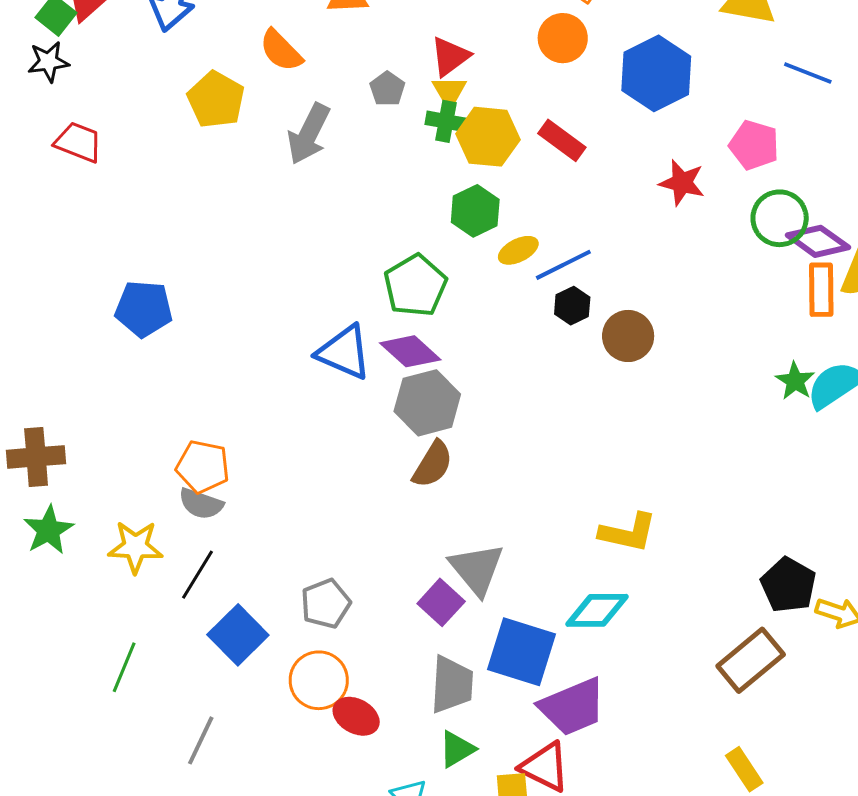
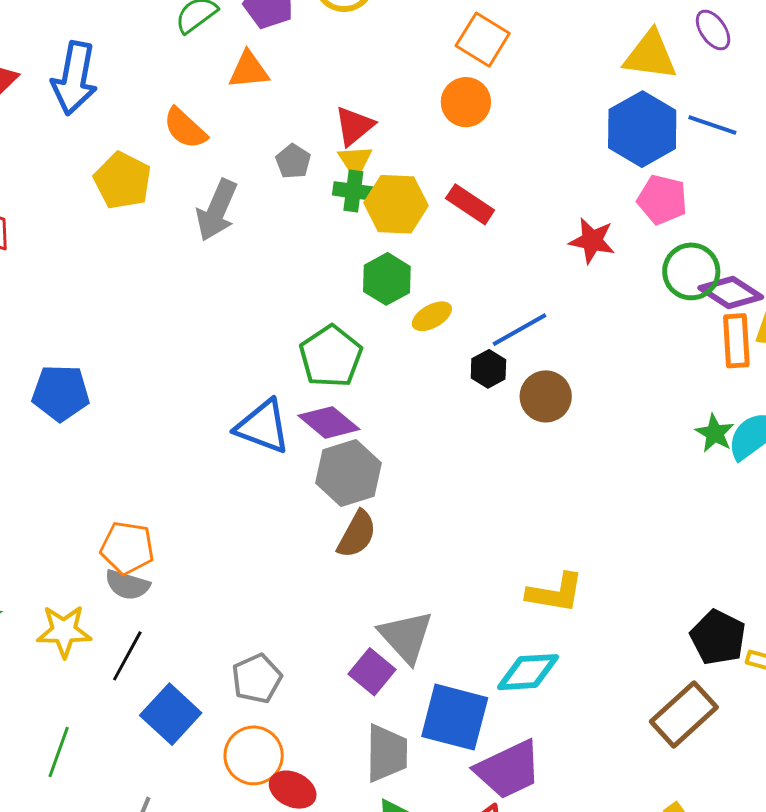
blue hexagon: (656, 73) -> (642, 129), moved
blue line: (563, 265) -> (520, 330), moved

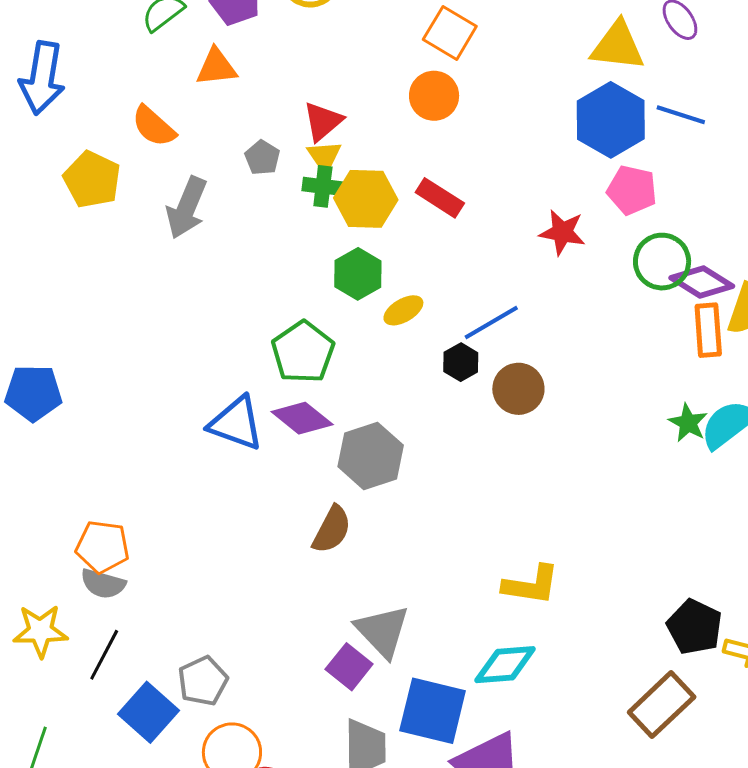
gray hexagon: (348, 473) -> (371, 456), moved
gray pentagon: (257, 679) -> (203, 681), moved

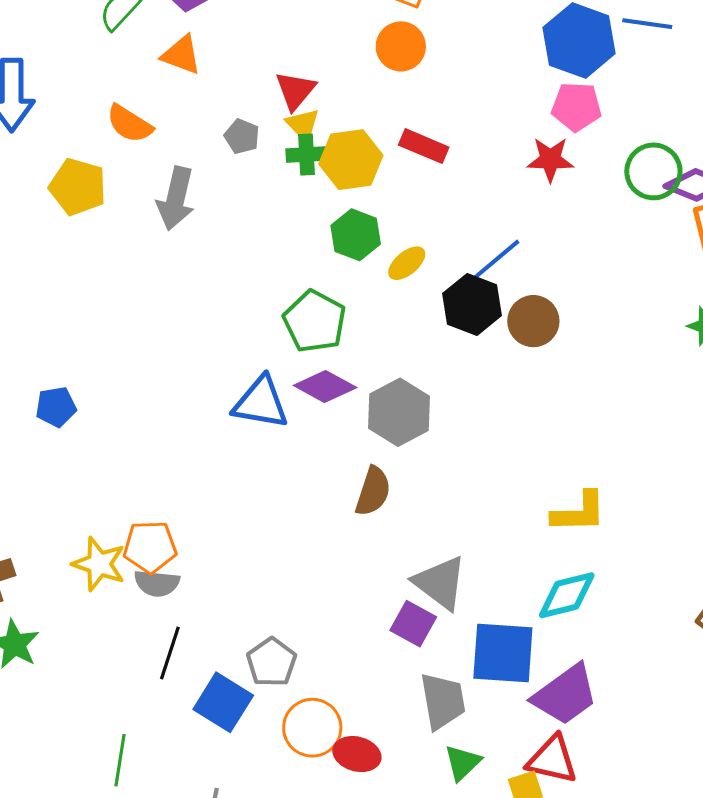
orange triangle: (216, 67) -> (181, 55), turned 36
pink pentagon: (632, 190) -> (576, 107), moved
black hexagon: (461, 362) -> (472, 304), size x1.6
blue pentagon: (33, 393) -> (56, 407), size x0.7
yellow star: (40, 631) -> (99, 564), moved, turned 30

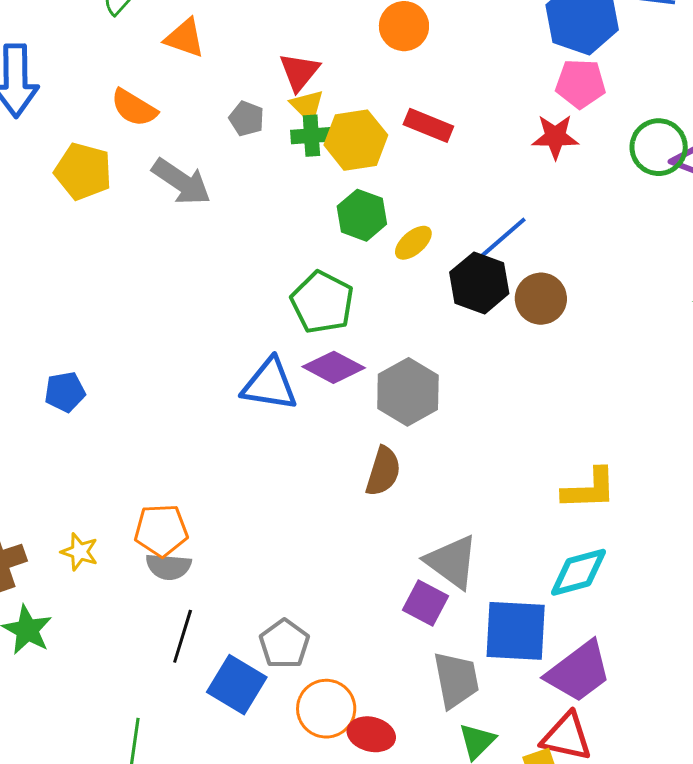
gray arrow: (176, 199) -> (181, 182), turned -68
yellow star: (99, 564) -> (80, 552), moved, size x0.7

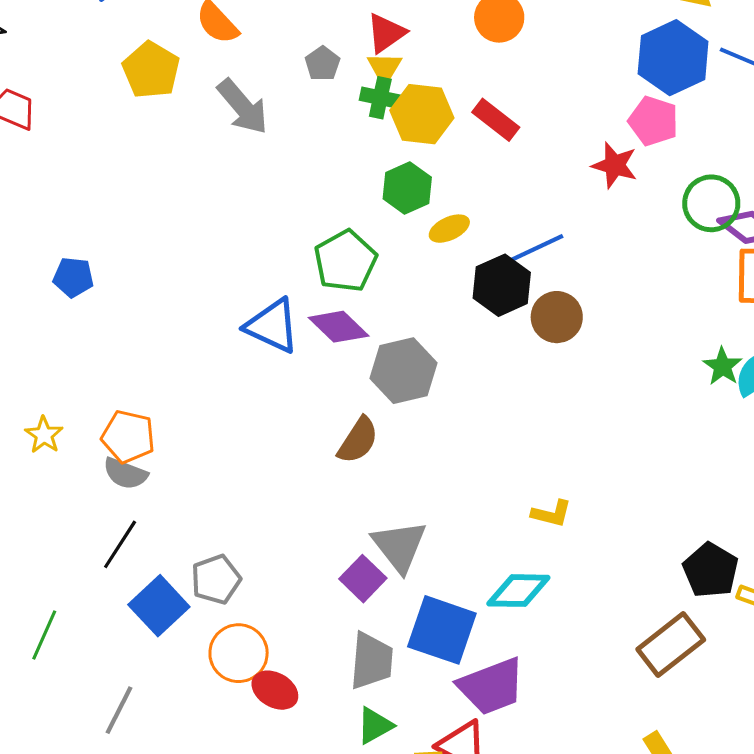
yellow L-shape: (589, 489) -> (552, 514), size x0.7

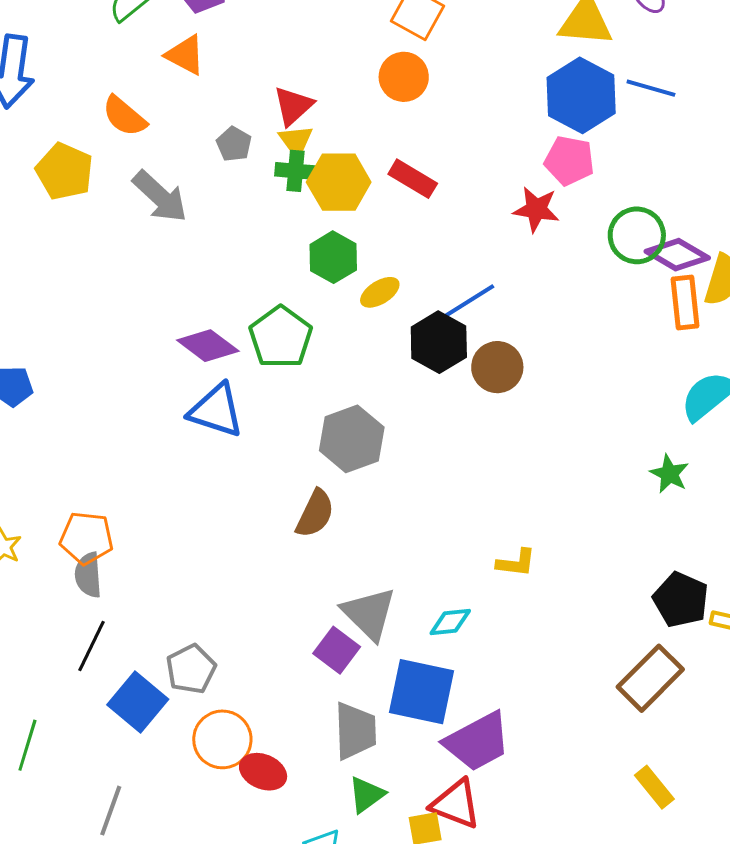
purple diamond: (339, 327) -> (208, 346), moved
green star: (723, 366) -> (669, 474), moved
gray semicircle: (125, 474) -> (88, 575), turned 72
cyan diamond: (518, 591) -> (450, 622), moved, size x0.7

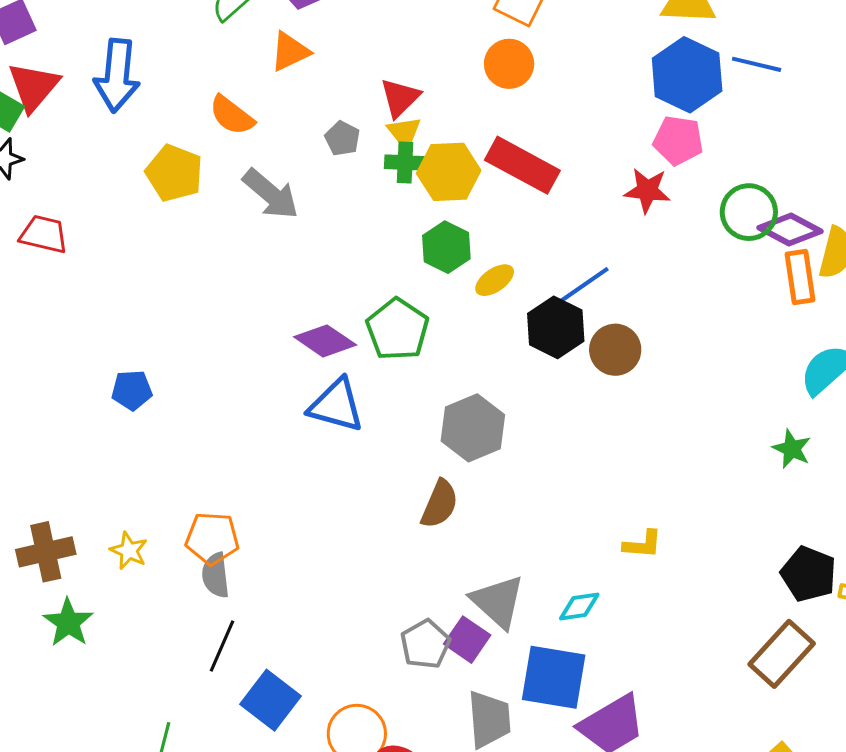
orange triangle: (185, 55) -> (290, 52), turned -51
red rectangle: (413, 179) -> (522, 165), size x1.5
gray pentagon: (191, 669) -> (425, 644), moved

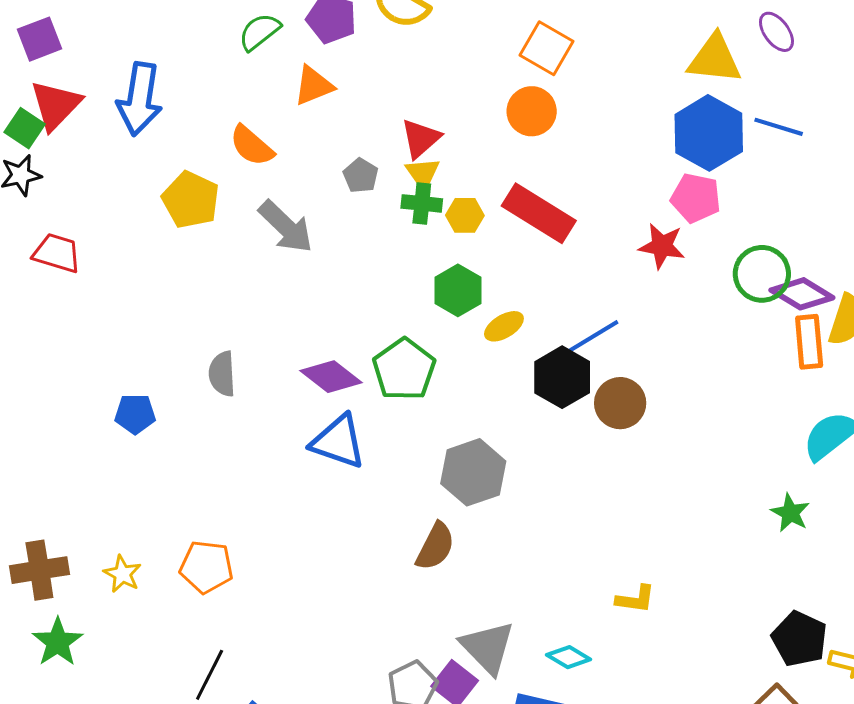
yellow hexagon: (449, 172) -> (465, 215), size x0.6
gray semicircle: (216, 575) -> (222, 374), moved
cyan diamond: (579, 606) -> (569, 657), turned 36

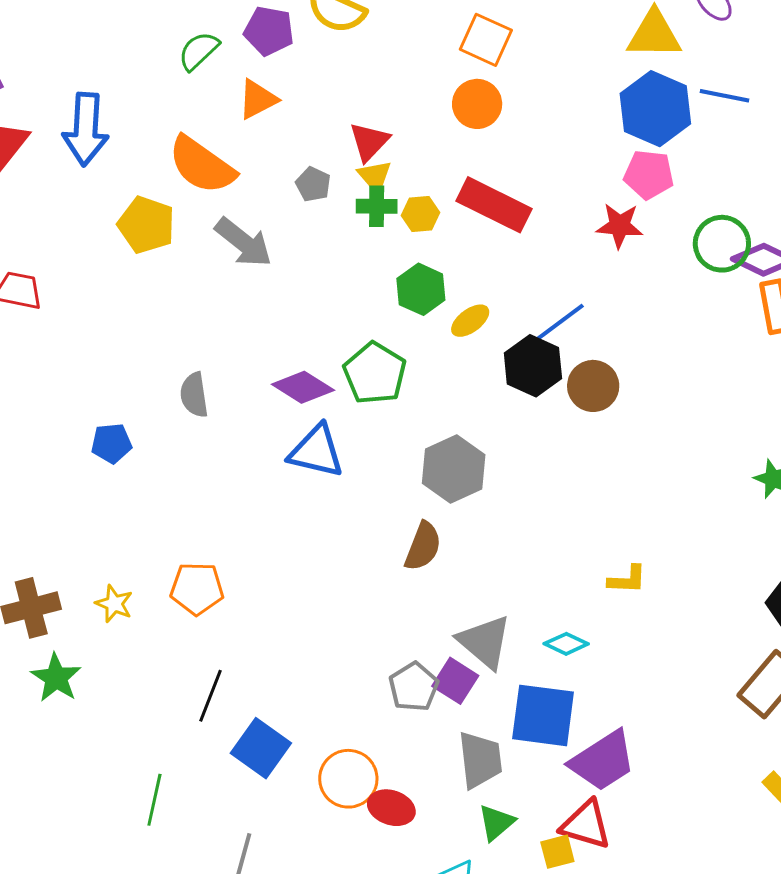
orange semicircle: (252, 146) -> (202, 165), size x1.5

